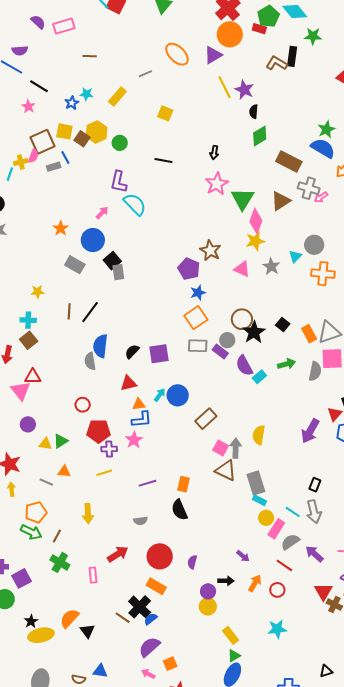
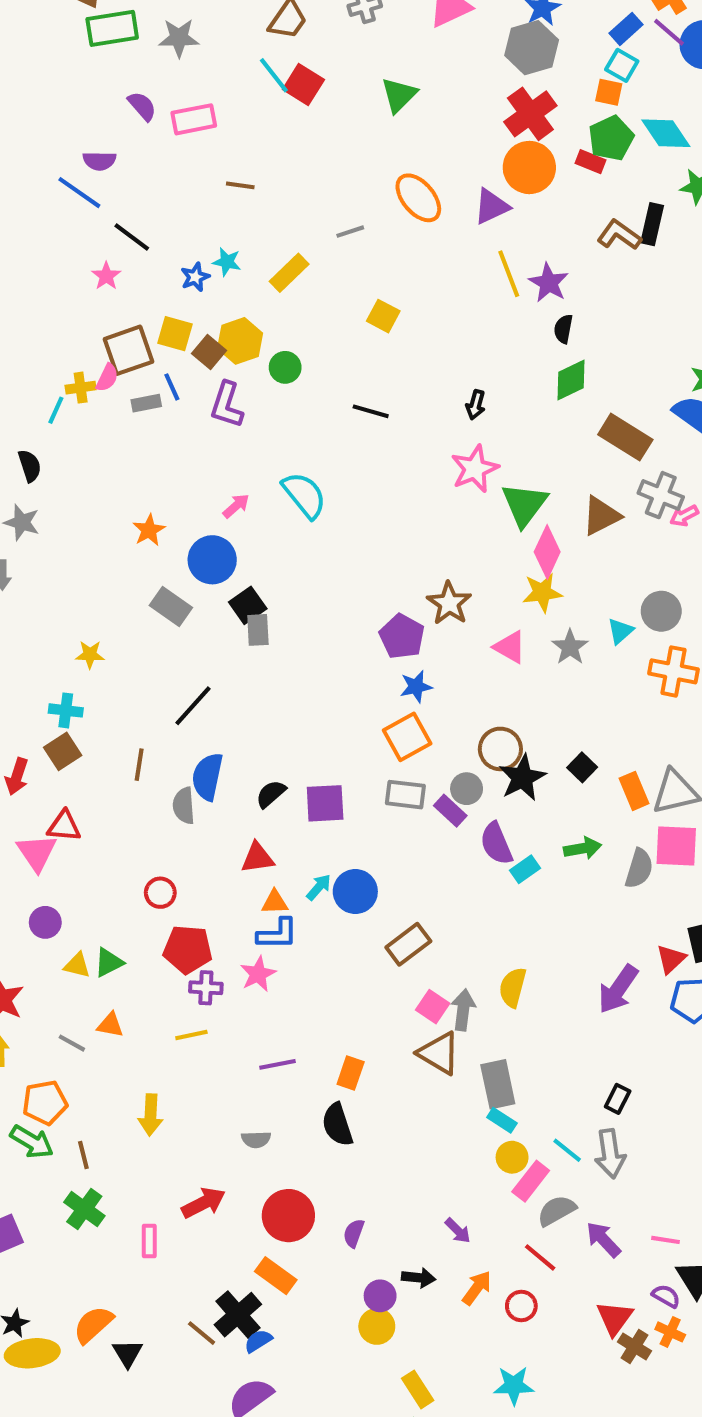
purple L-shape: (119, 182) -> (227, 405), moved
brown line: (69, 311) -> (139, 765), moved
brown line: (57, 536) -> (83, 1155), turned -48

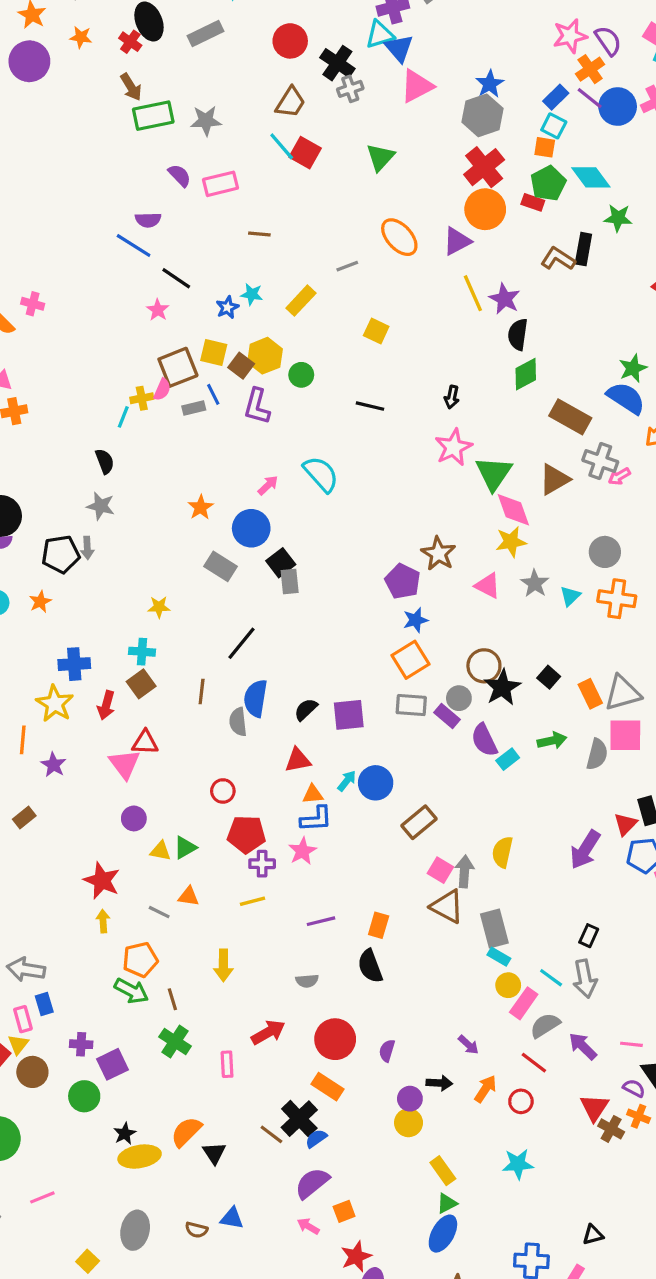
black semicircle: (563, 329) -> (518, 334), size x1.4
pink diamond: (547, 552) -> (513, 510), turned -42
cyan triangle: (620, 631) -> (570, 596), moved

